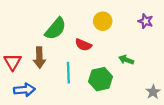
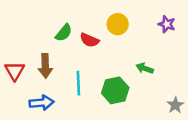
green semicircle: (55, 29) -> (64, 33), size x0.7
red semicircle: (83, 45) -> (89, 40), moved
blue arrow: (24, 90) -> (42, 103), moved

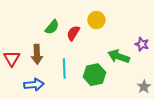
purple star: (167, 24) -> (142, 44), moved
red semicircle: (89, 40) -> (73, 33), turned 98
green arrow: (145, 68) -> (119, 56), size x1.5

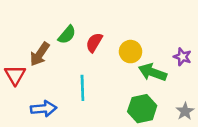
yellow circle: (96, 20) -> (130, 52), moved
brown arrow: (37, 54) -> (40, 54), moved, turned 36
green hexagon: (94, 75) -> (142, 109), moved

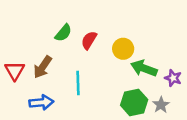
brown arrow: (40, 54) -> (43, 67), moved
purple star: (182, 57) -> (173, 78), moved
gray star: (185, 111) -> (161, 105), moved

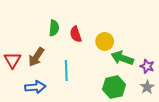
green semicircle: (63, 33) -> (54, 28), turned -35
red semicircle: (89, 40) -> (76, 34), turned -49
gray star: (161, 105) -> (147, 87), moved

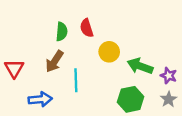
red semicircle: (76, 34) -> (87, 28), moved
yellow circle: (105, 41) -> (109, 52), moved
brown arrow: (36, 57) -> (54, 61), moved

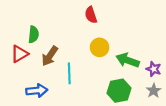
red semicircle: (87, 28) -> (91, 15), moved
green semicircle: (62, 32) -> (34, 34), moved
red triangle: (14, 68) -> (19, 54), moved, turned 30

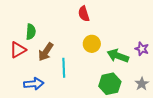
purple star: (154, 69) -> (142, 49), moved

